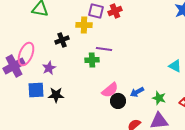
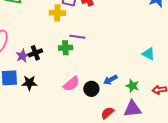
black cross: (62, 40) -> (35, 53), moved
pink semicircle: (110, 90) -> (71, 84), moved

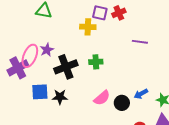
purple line: (77, 37) -> (140, 42), moved
black cross: (35, 53) -> (66, 67), size x1.6
purple star: (22, 56) -> (47, 50), moved

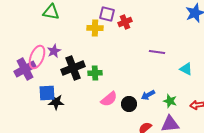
red cross: (119, 13) -> (125, 22), moved
purple line: (140, 42) -> (157, 52), moved
green cross: (96, 62) -> (95, 73), moved
black star: (60, 97) -> (56, 102), moved

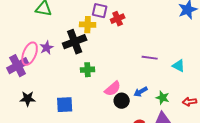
purple line: (157, 52) -> (150, 58), moved
black cross: (73, 68) -> (75, 42), moved
blue square: (47, 93) -> (65, 105), moved
pink semicircle: (109, 99) -> (113, 89), moved
black star: (56, 102) -> (28, 99), moved

